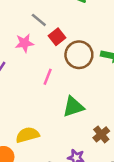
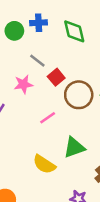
pink line: (48, 77) -> (48, 118), turned 35
yellow semicircle: (27, 135) -> (44, 164), moved, turned -130

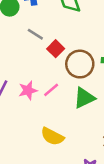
pink star: (23, 84) -> (28, 90), moved
green triangle: (74, 147) -> (84, 98), moved

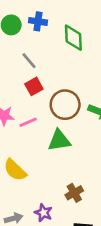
red square: (56, 49) -> (34, 86), moved

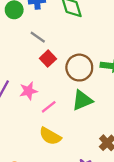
pink line: (28, 122) -> (49, 107), moved

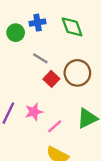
brown circle: (79, 68) -> (77, 73), moved

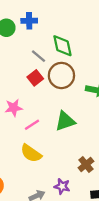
green diamond: (72, 27) -> (62, 46), moved
gray line: (40, 58) -> (39, 56), moved

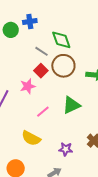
pink star: (14, 108) -> (28, 86), moved
yellow semicircle: (31, 153) -> (31, 138), moved
purple star: (62, 186) -> (66, 149), moved

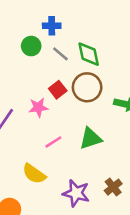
green circle: (11, 30) -> (31, 46), moved
gray line: (42, 51) -> (60, 54), moved
purple star: (66, 149) -> (76, 193), size x1.5

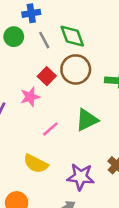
gray line: (60, 54) -> (44, 40), turned 30

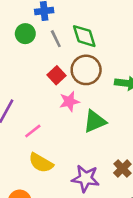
pink star: (30, 97) -> (69, 101), moved
pink line: (50, 129) -> (33, 131), moved

